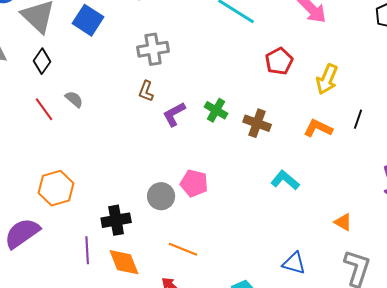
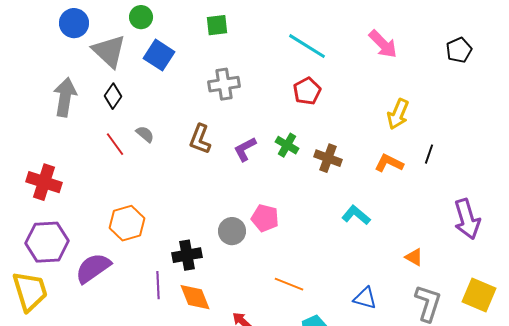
red pentagon: (279, 61) -> (307, 91), moved
brown L-shape: (146, 91) -> (200, 139), moved, size x1.4
orange line: (183, 249) -> (289, 284), moved

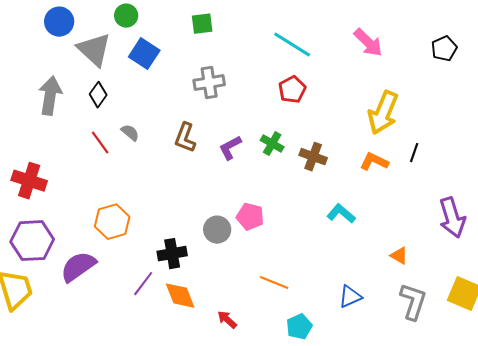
yellow arrow: (398, 114) -> (383, 113), size x1.4
purple line: (158, 285) -> (143, 284), turned 40
blue triangle: (365, 298) -> (350, 297), turned -40

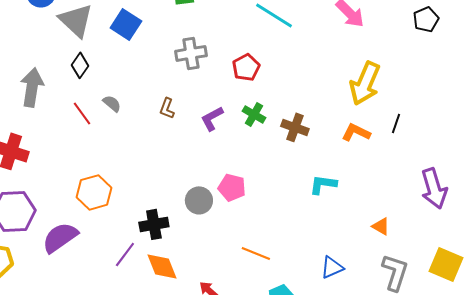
red pentagon: (292, 90) -> (246, 67), moved
gray arrow: (50, 96) -> (32, 87), moved
brown L-shape: (185, 138) -> (167, 108), size x0.7
cyan L-shape: (341, 214) -> (323, 184), turned -32

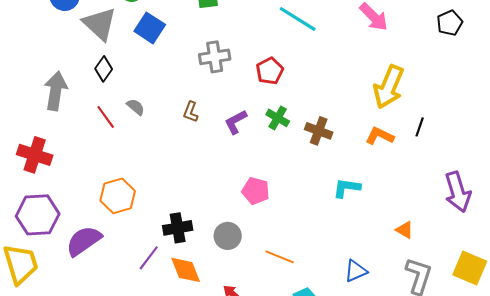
gray circle: (199, 200) -> (228, 236), moved

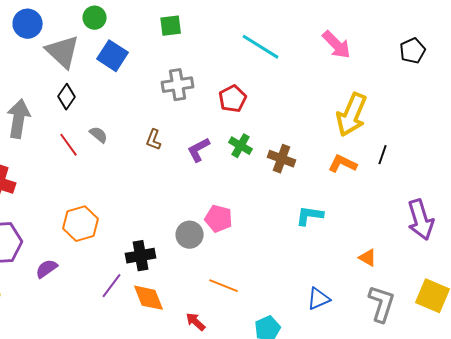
gray circle: (228, 236) -> (190, 235), moved
purple semicircle: (84, 241) -> (47, 269), size x0.6
orange line: (280, 257) -> (224, 286), moved

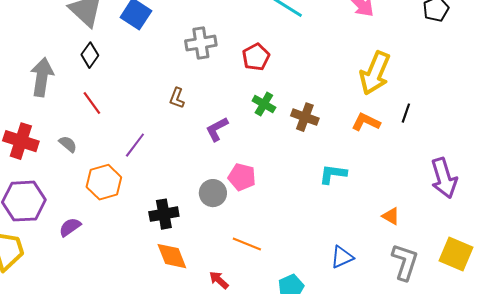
gray semicircle: (99, 135) -> (68, 144), moved
purple L-shape: (199, 150) -> (217, 129), moved
purple line: (112, 286) -> (135, 145), moved

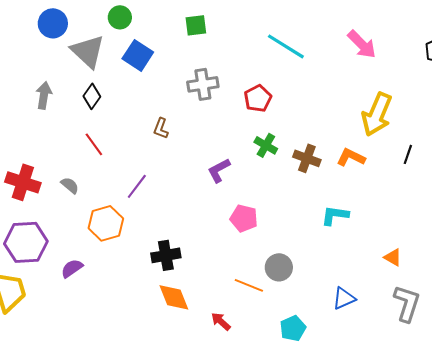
gray arrow: (42, 77) -> (44, 95), moved, size x0.7
brown L-shape: (177, 98) -> (161, 128), moved
orange L-shape: (366, 122) -> (351, 157), moved
gray circle: (213, 193) -> (279, 267), moved

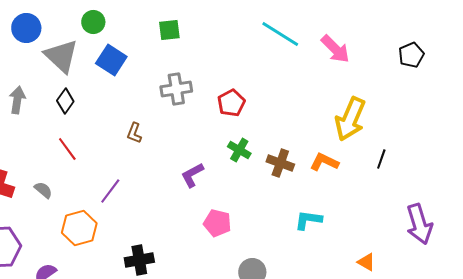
cyan line: (286, 46) -> (280, 34), moved

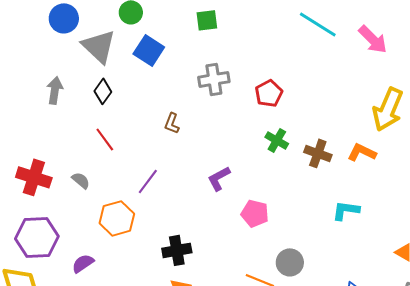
purple L-shape: (192, 175) -> (219, 178), moved

